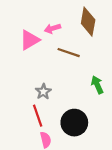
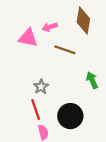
pink triangle: (30, 40) -> (28, 38), turned 42

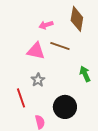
pink triangle: (28, 38) -> (36, 51), moved
red line: (36, 110) -> (21, 98), moved

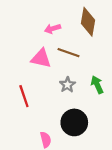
gray star: (38, 80) -> (67, 85), moved
red line: (21, 98) -> (24, 96), moved

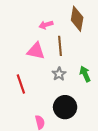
brown line: (69, 53) -> (60, 46), turned 66

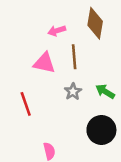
green arrow: (85, 74) -> (105, 91), turned -35
black circle: (65, 107) -> (101, 130), moved

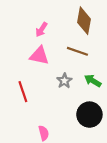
pink arrow: (57, 31) -> (41, 29), moved, turned -40
brown line: (74, 57) -> (77, 51), moved, turned -66

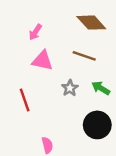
brown diamond: (84, 21) -> (91, 23), turned -52
pink arrow: (41, 29) -> (35, 32), moved

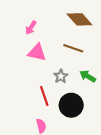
red line: (25, 100) -> (44, 96), moved
black circle: (97, 125) -> (71, 105), moved

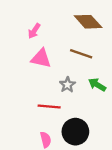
red line: (44, 96) -> (49, 106), turned -66
black circle: (71, 105) -> (75, 132), moved

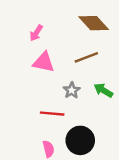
brown line: (81, 54) -> (86, 57), turned -40

